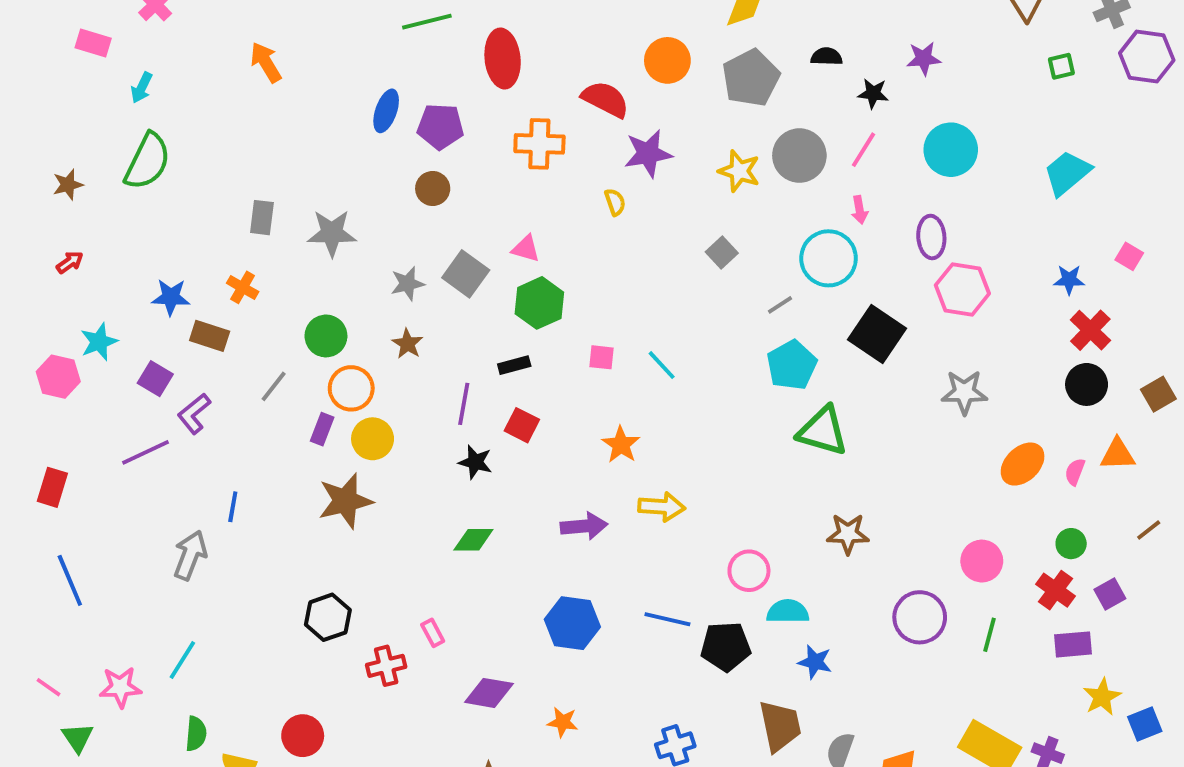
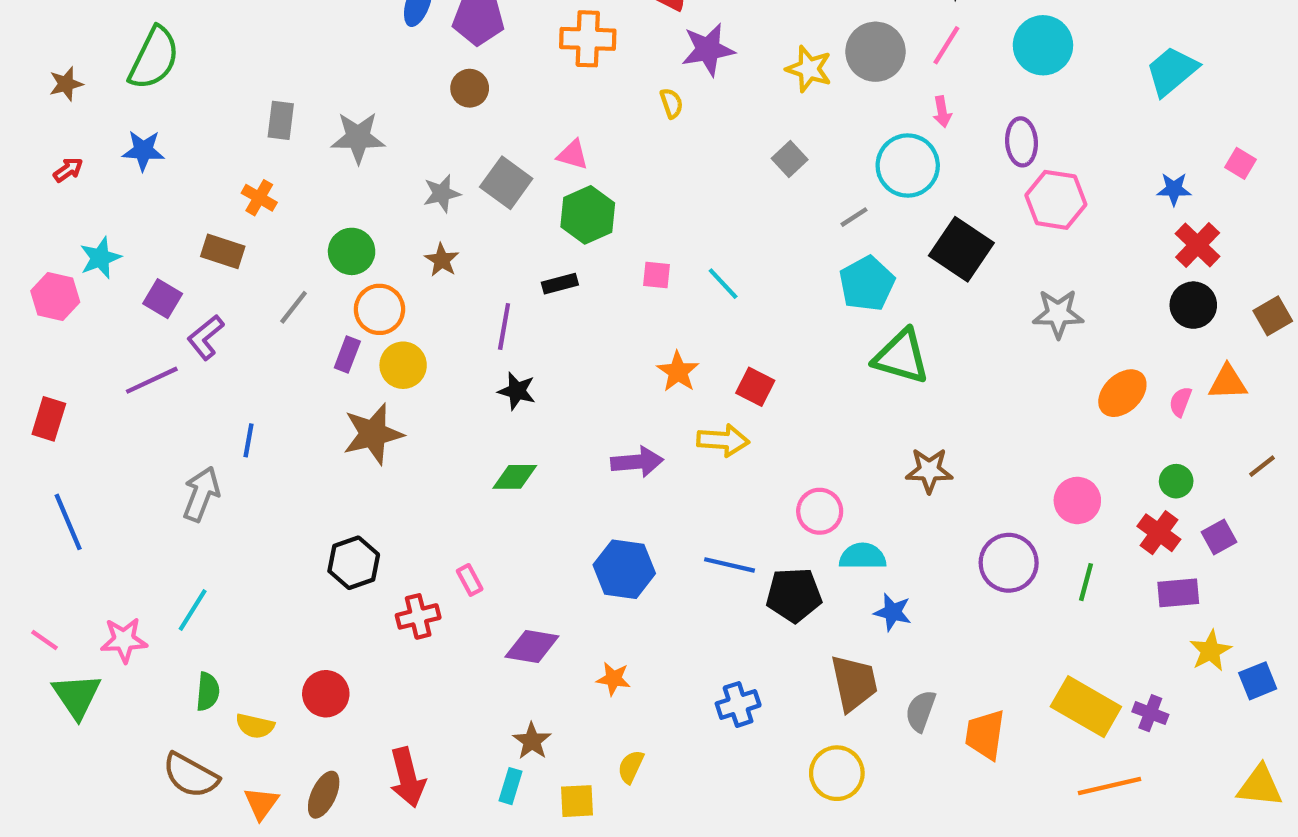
blue star: (171, 297) -> (143, 150), moved
red square: (522, 425) -> (755, 387), moved
green triangle: (78, 738) -> (77, 696), size x1.4

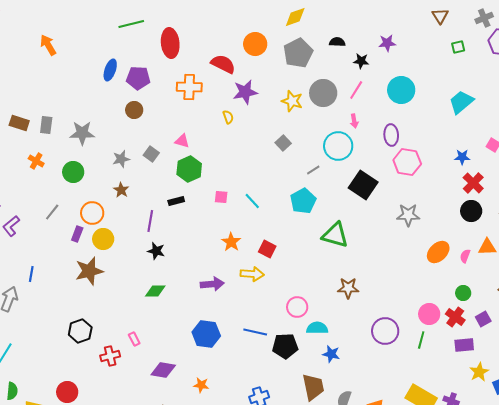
gray square: (506, 183) -> (151, 154), size x0.7
brown rectangle: (223, 251) -> (19, 123), moved
green circle: (352, 251) -> (73, 172), moved
cyan pentagon: (867, 284) -> (303, 201), moved
pink circle: (1077, 500) -> (429, 314), moved

